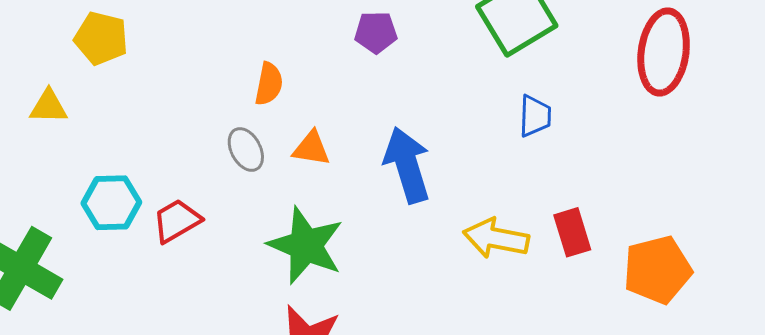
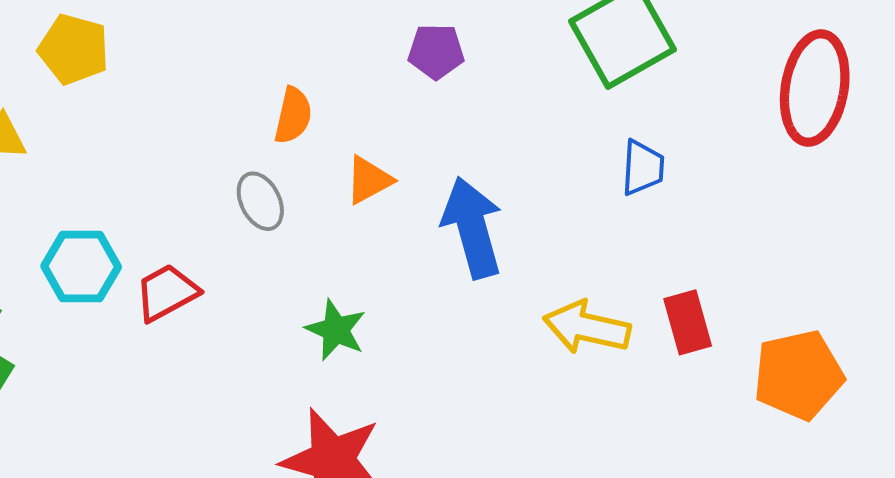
orange triangle: (311, 148) -> (369, 180), moved, turned -39
green star: (306, 245) -> (336, 330), size x0.6

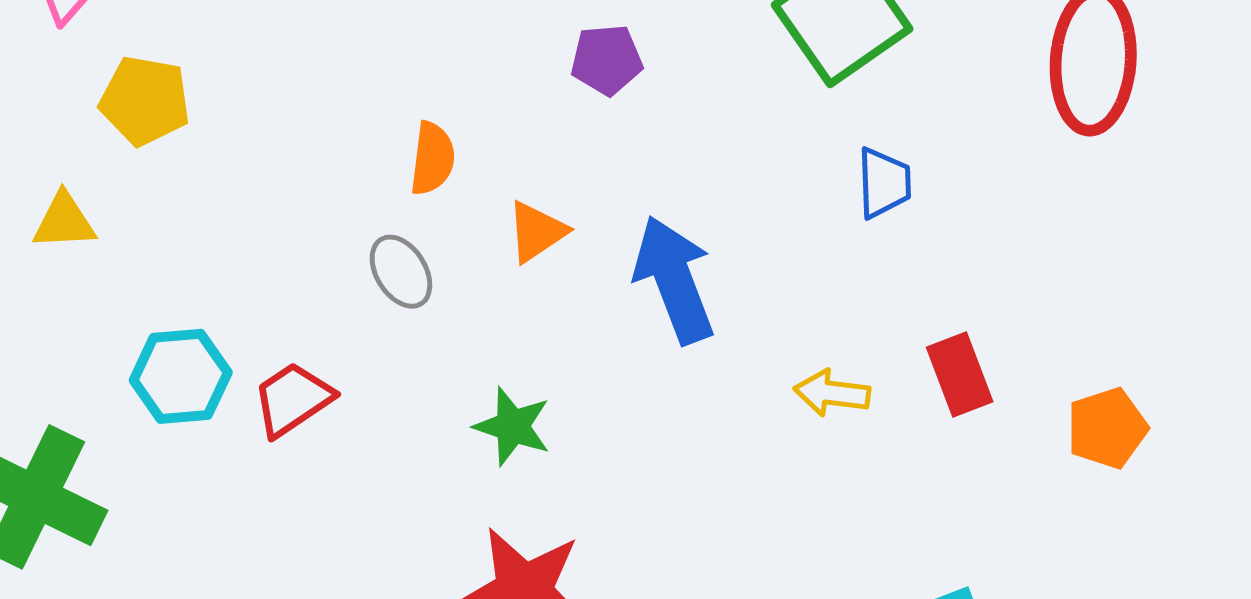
yellow arrow: (587, 327) -> (832, 393), size x0.7
orange pentagon: (798, 375) -> (1107, 428), size x0.7

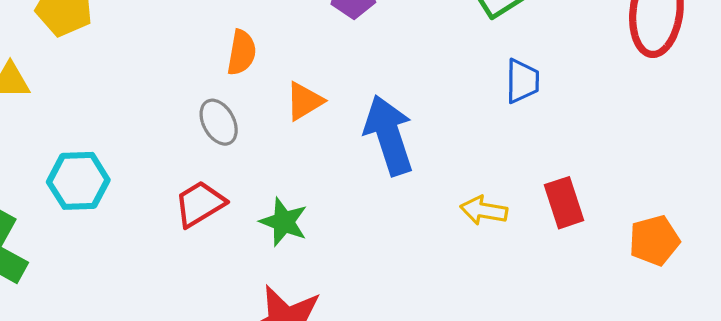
red trapezoid: (293, 399) -> (200, 204), moved

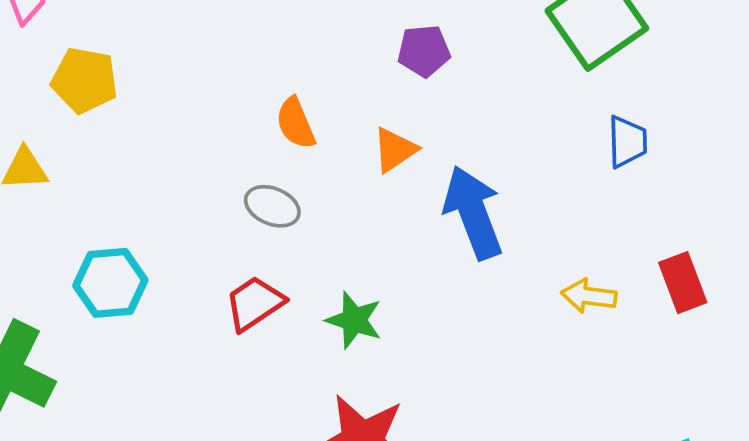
orange semicircle: (242, 52) -> (296, 123), turned 150
orange triangle: (304, 101) -> (395, 150), moved
gray ellipse: (219, 122) -> (272, 206), turned -36

